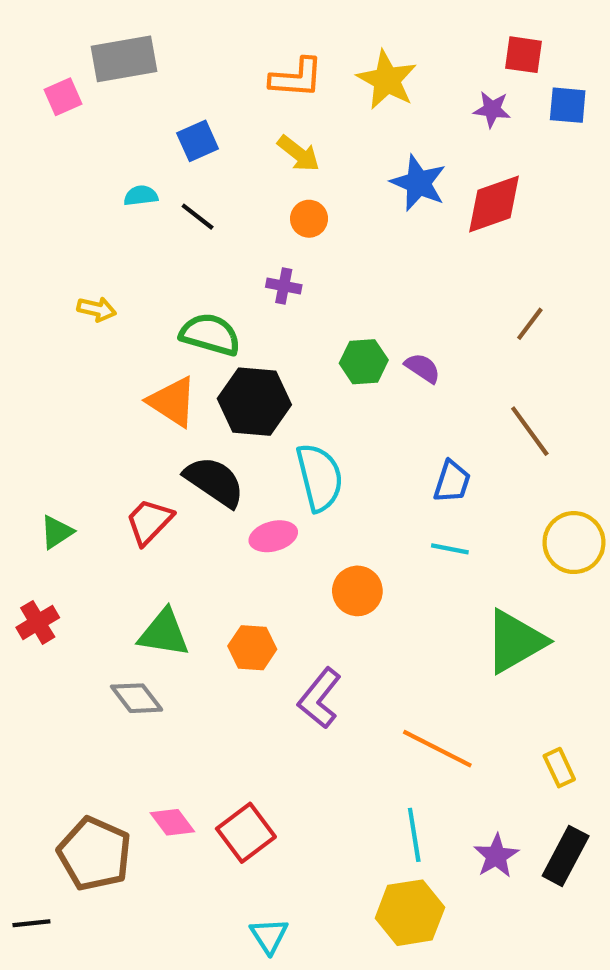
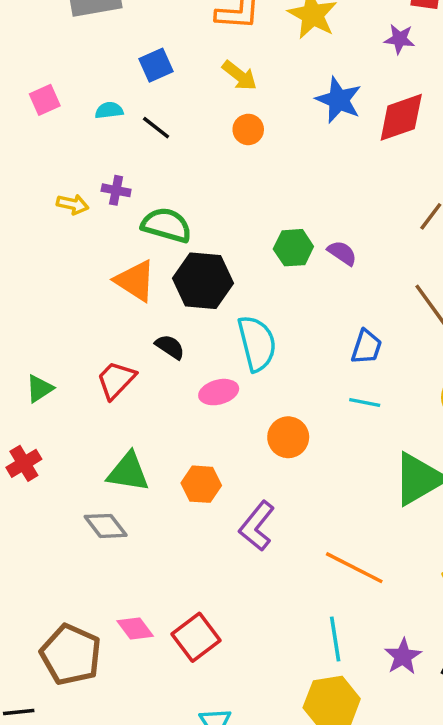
pink square: (63, 97) -> (45, 100), moved
purple cross: (284, 286) -> (116, 190), moved
black semicircle: (214, 482) -> (170, 347), size x0.6

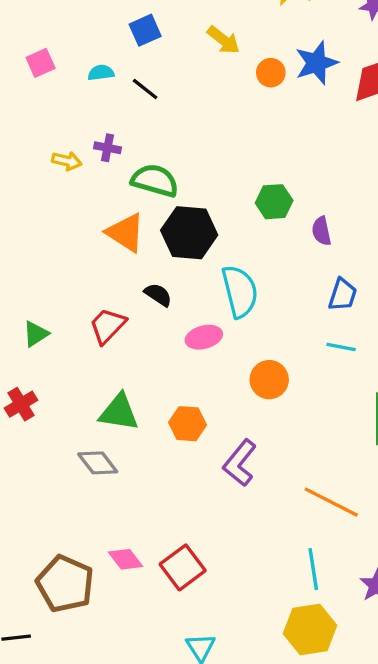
blue star: (339, 100) -> (317, 63), turned 30
orange circle: (248, 129) -> (271, 73), moved
purple semicircle: (342, 253) -> (321, 231), moved, turned -136

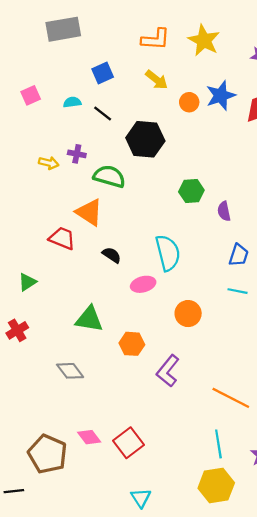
black hexagon: (189, 233) -> (145, 139), moved
red trapezoid: (108, 326) -> (62, 238), moved, turned 68
green triangle: (119, 412) -> (89, 319), moved

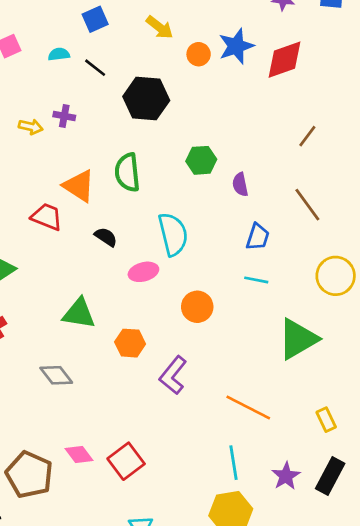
green semicircle: (109, 176) -> (127, 172), moved, turned -112

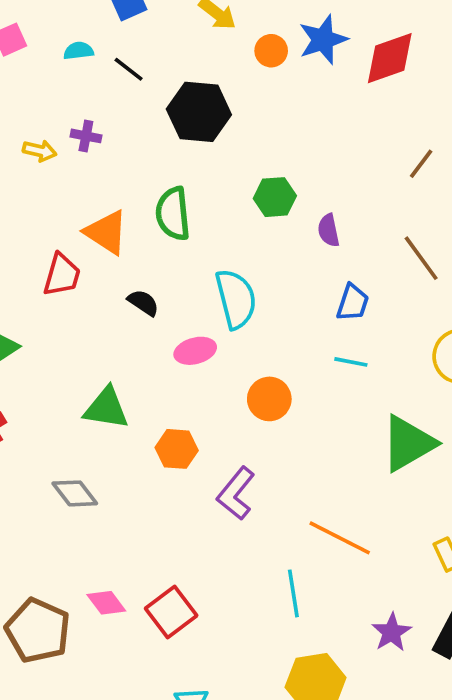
red trapezoid: (47, 217) -> (62, 275), turned 84
cyan line: (233, 463) -> (293, 593), moved

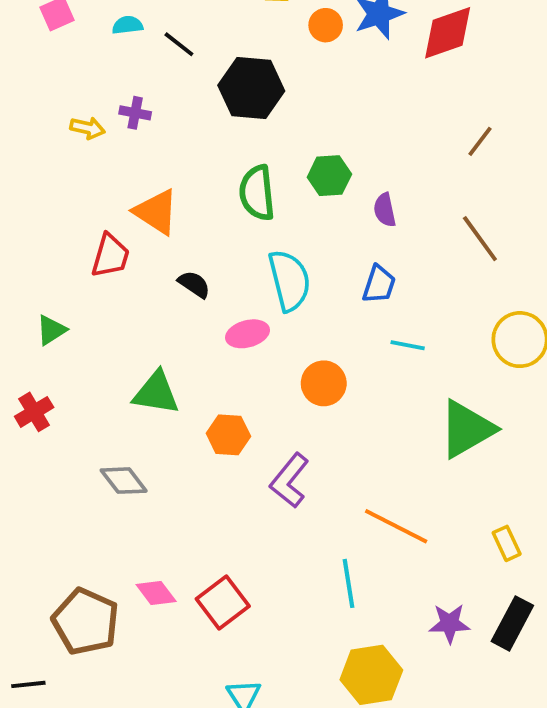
green semicircle: (173, 214) -> (257, 193), moved
blue trapezoid: (353, 303) -> (379, 284), moved
purple star: (392, 632) -> (449, 623), turned 30

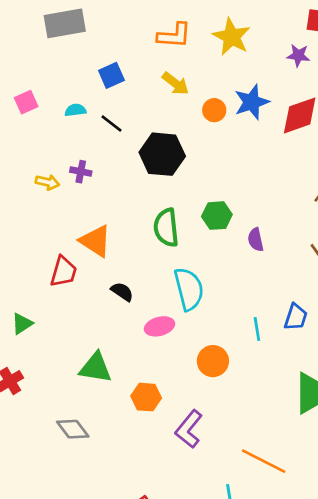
blue trapezoid: (379, 284) -> (296, 317), moved
cyan line: (408, 345) -> (257, 329), moved, turned 70

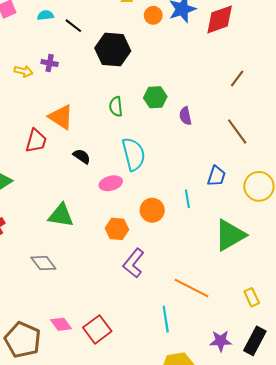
green semicircle: (166, 228) -> (116, 107), size x0.7
cyan line: (257, 329) -> (187, 199), moved
orange hexagon: (146, 397) -> (117, 229), moved

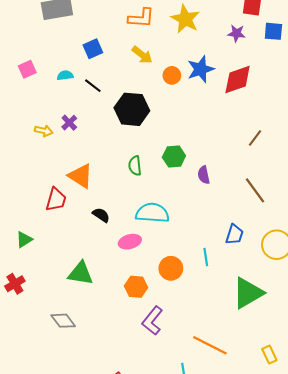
purple cross: (50, 63) -> (69, 123), turned 35
cyan semicircle: (134, 154) -> (152, 213), turned -72

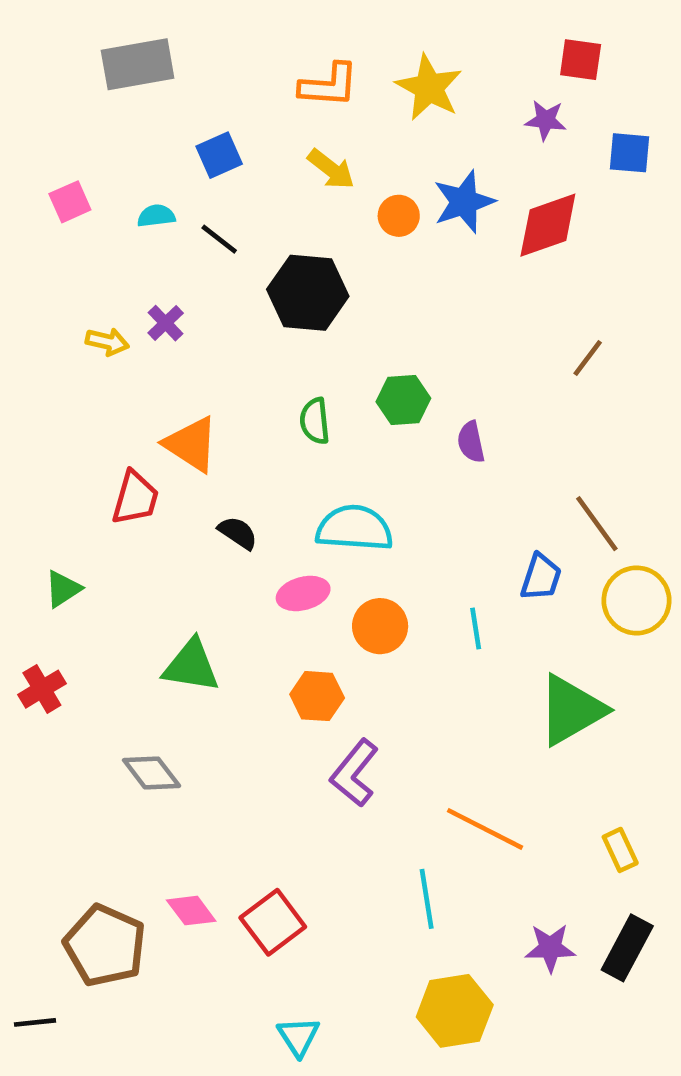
blue square: (273, 31) -> (630, 153), moved
brown line: (255, 190) -> (597, 524), moved
orange circle: (171, 268) -> (380, 626), moved

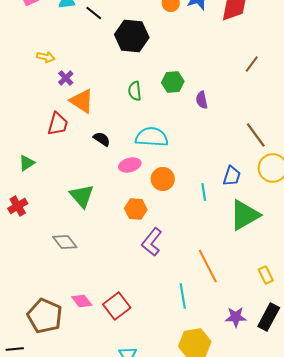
purple cross: (166, 323) -> (66, 78), moved
blue trapezoid: (541, 577) -> (232, 176), moved
cyan line: (476, 628) -> (204, 192), moved
green triangle: (191, 666) -> (82, 196), turned 40
orange line: (485, 829) -> (208, 266), turned 36

